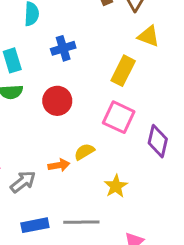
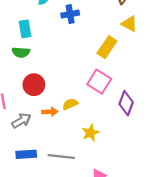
blue cross: (63, 48) -> (70, 14), moved
red circle: (57, 101) -> (34, 85), moved

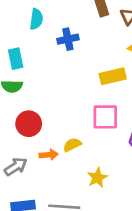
yellow rectangle: (107, 47) -> (113, 76), turned 45
pink square: (99, 82) -> (105, 117), turned -30

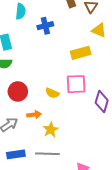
yellow semicircle: (72, 145) -> (52, 93), moved, turned -128
yellow star: (97, 178) -> (51, 130), moved

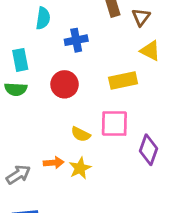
red circle: (18, 91) -> (65, 84), moved
yellow star: (51, 130) -> (80, 168), moved

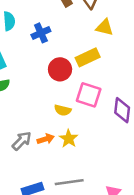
red circle: (65, 84) -> (60, 69), moved
pink square: (114, 124) -> (89, 95), turned 30
gray arrow: (18, 175) -> (22, 141), moved

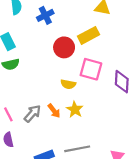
orange arrow: (46, 139) -> (54, 111), turned 72

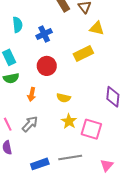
red circle: (64, 47) -> (47, 66), moved
pink square: (91, 69) -> (91, 129), moved
orange arrow: (54, 111) -> (32, 94), moved, turned 48

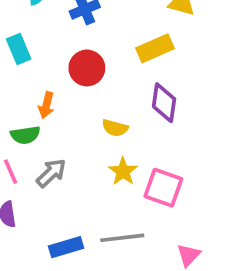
green semicircle: (11, 78) -> (25, 135), moved
orange arrow: (32, 94) -> (46, 105), moved
purple diamond: (113, 97) -> (164, 103), moved

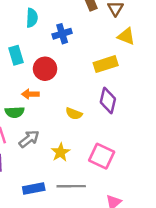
red circle: (87, 68) -> (45, 69), moved
orange arrow: (46, 105) -> (30, 94), turned 70
yellow star: (123, 171) -> (60, 152), moved

